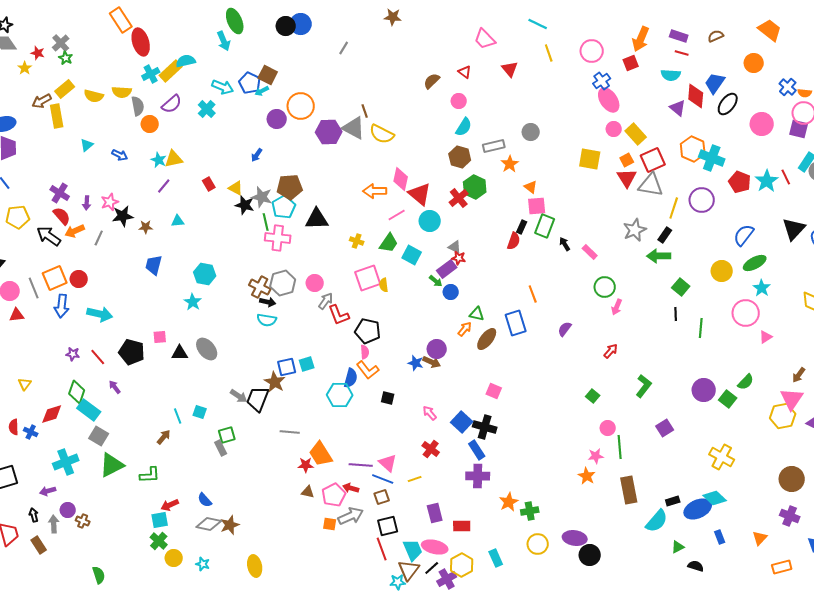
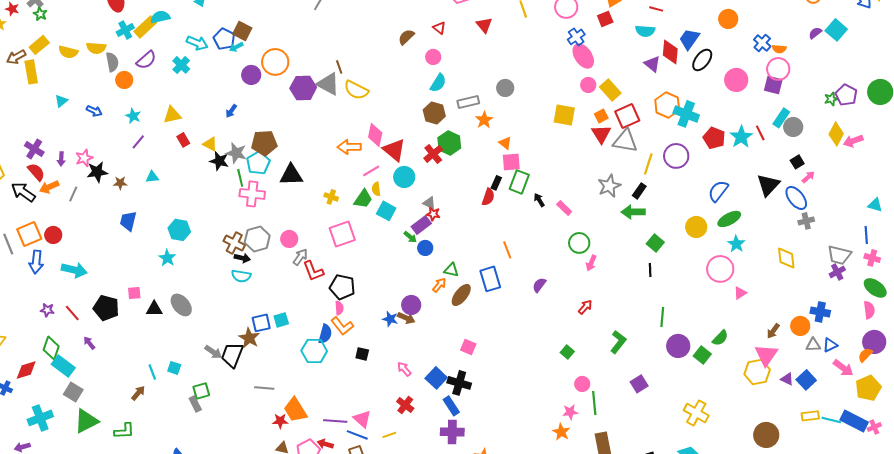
yellow triangle: (174, 159) -> (172, 115), moved
yellow semicircle: (384, 285) -> (376, 189), moved
green line: (701, 328) -> (662, 317), moved

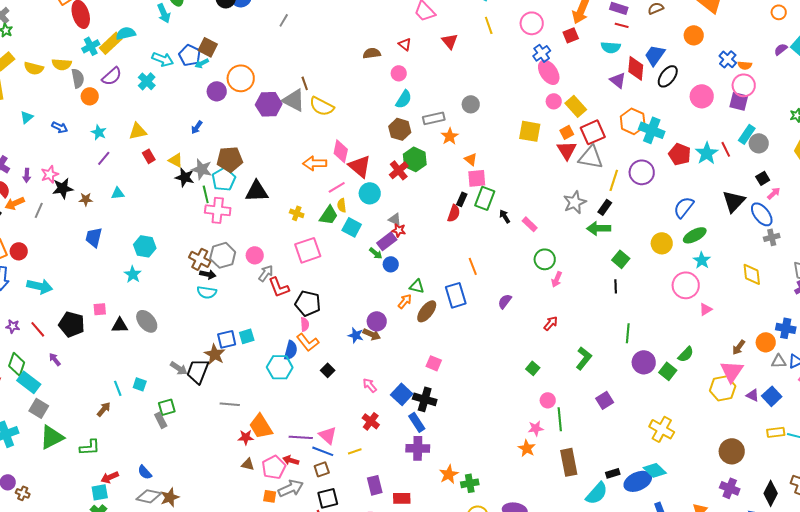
brown semicircle: (406, 37) -> (372, 53), turned 36
black square: (362, 354) -> (328, 370), turned 32

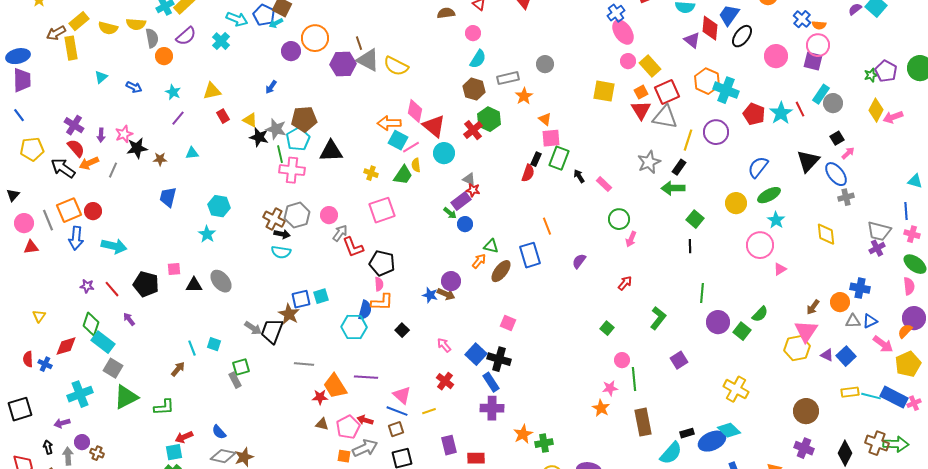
brown line: (305, 83) -> (359, 43), moved
cyan square: (352, 227) -> (398, 140), moved
orange L-shape: (308, 342) -> (382, 302), turned -50
purple line: (301, 437) -> (366, 377), moved

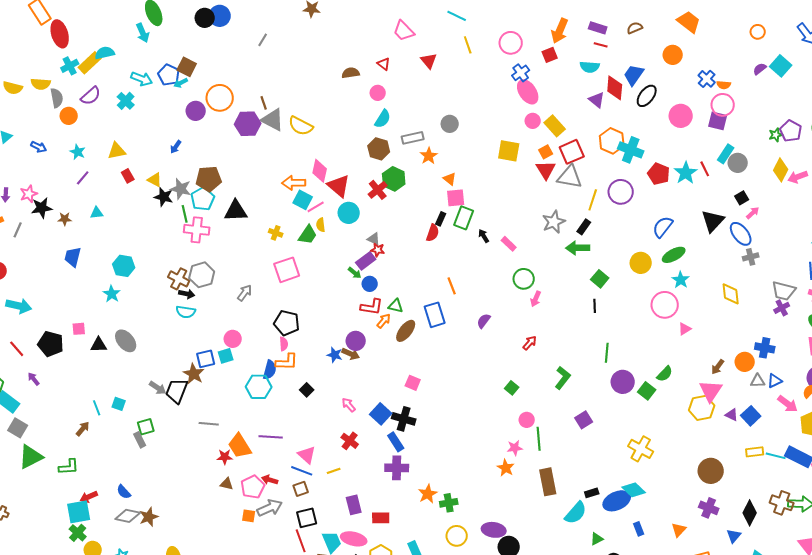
pink circle: (329, 215) -> (233, 339), moved
red L-shape: (353, 247) -> (372, 307), moved, turned -60
cyan square: (174, 452) -> (79, 512), size x1.4

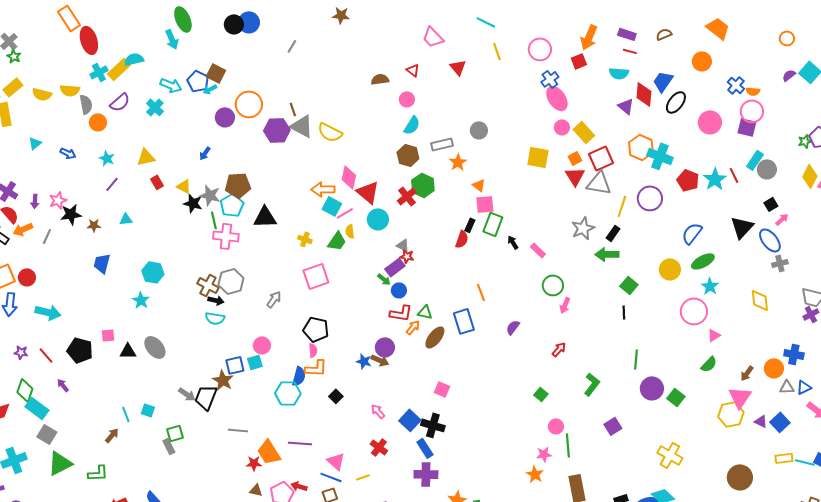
green semicircle: (665, 374) -> (709, 364), moved

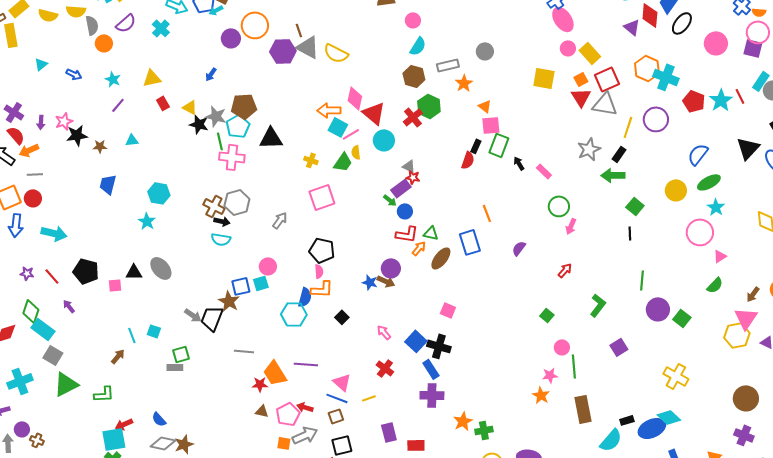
gray line: (47, 236) -> (35, 174), moved, turned 63
pink square: (108, 335) -> (115, 285), moved
gray rectangle: (169, 446) -> (175, 367), turned -63

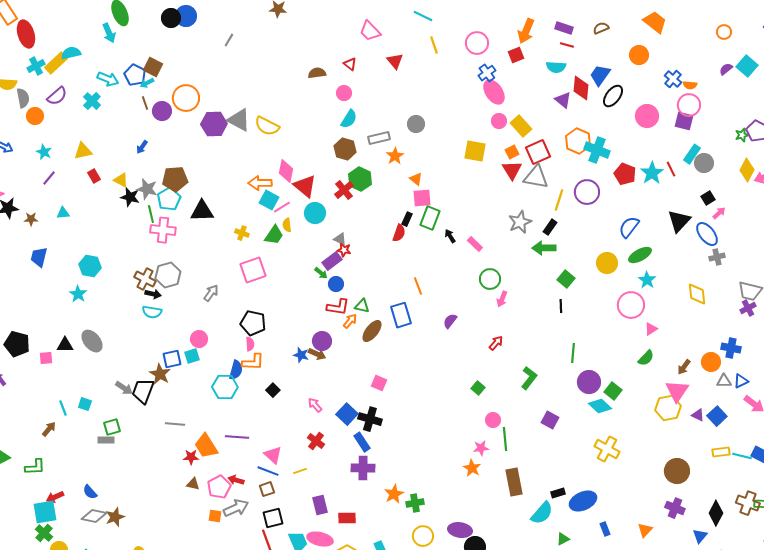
brown line: (299, 30) -> (145, 103), moved
purple square: (619, 347) -> (550, 420), turned -30
cyan diamond: (669, 417) -> (600, 406), moved

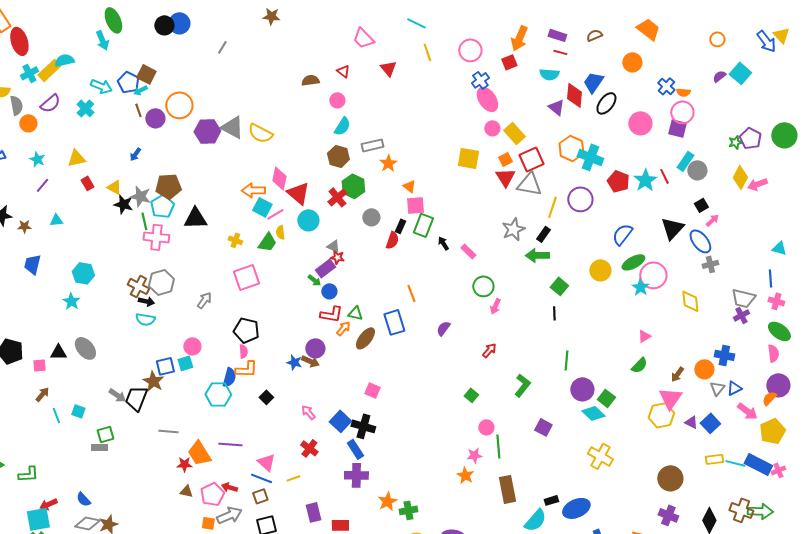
gray circle: (416, 124) -> (371, 217), moved
pink circle: (631, 305) -> (653, 275), moved
gray triangle: (724, 381) -> (717, 388), turned -49
brown arrow: (49, 429) -> (42, 394), moved

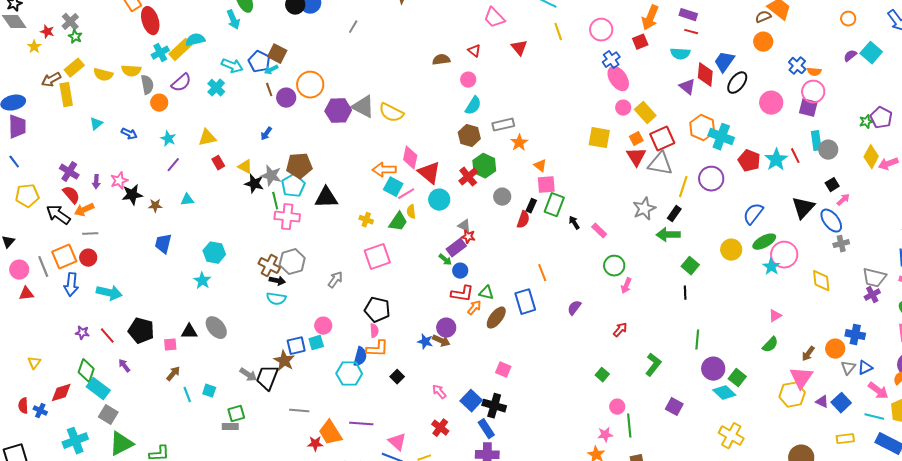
brown semicircle: (594, 35) -> (763, 17), moved
cyan rectangle: (685, 161) -> (816, 141), turned -42
cyan line: (735, 463) -> (874, 417), moved

